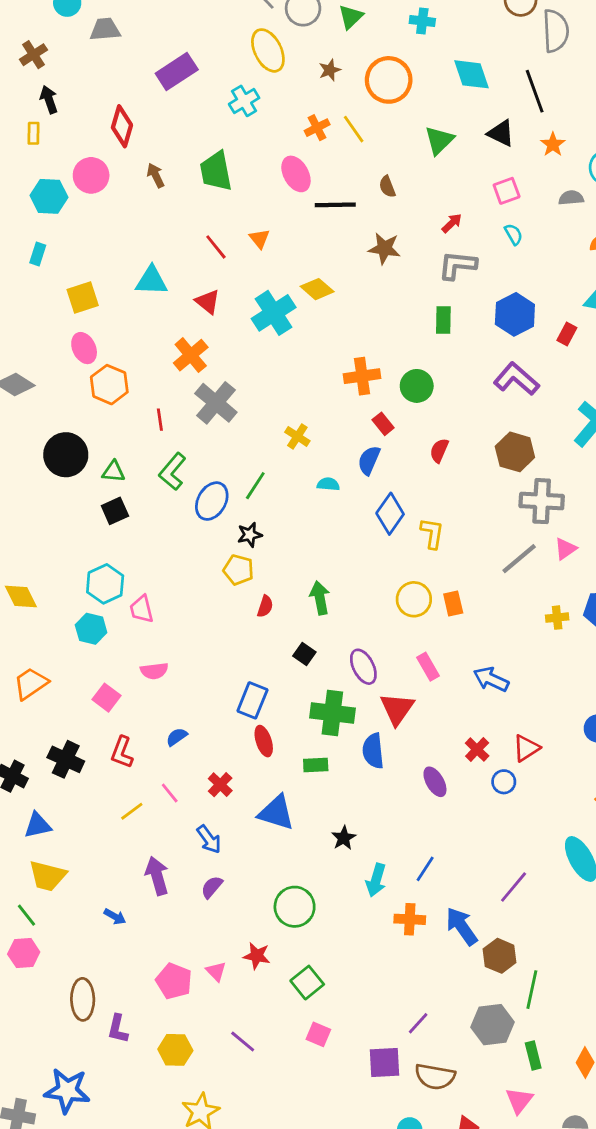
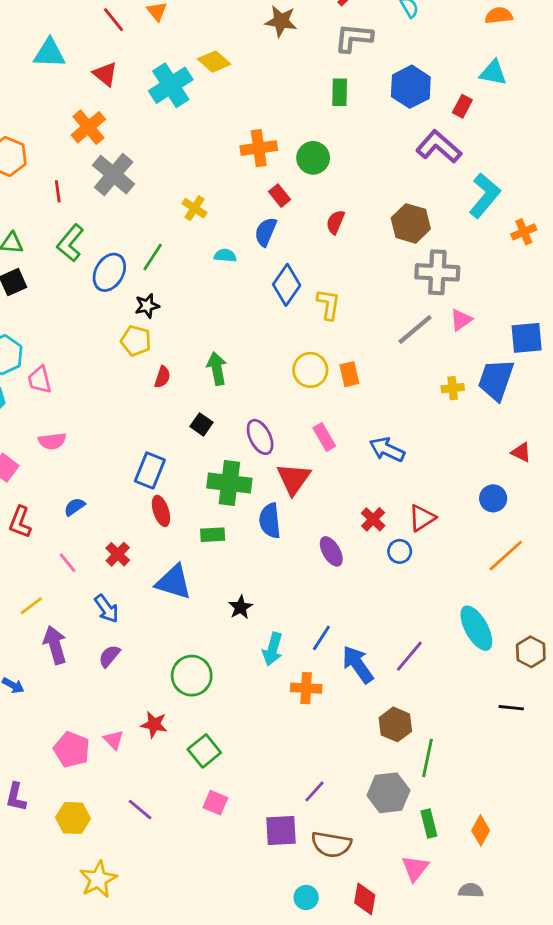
purple L-shape: (516, 379) -> (439, 147), moved
yellow line: (132, 811) -> (31, 606), moved
blue arrow: (462, 926) -> (358, 664), moved

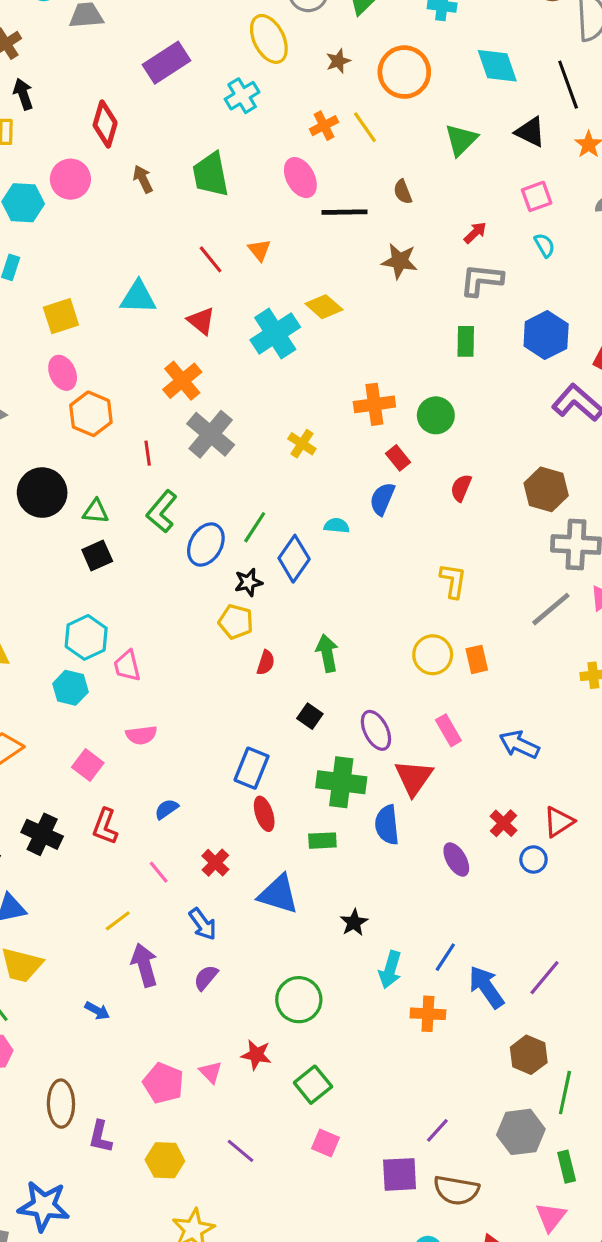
yellow cross: (194, 208) -> (302, 444), moved
blue diamond: (287, 285) -> (294, 559), moved

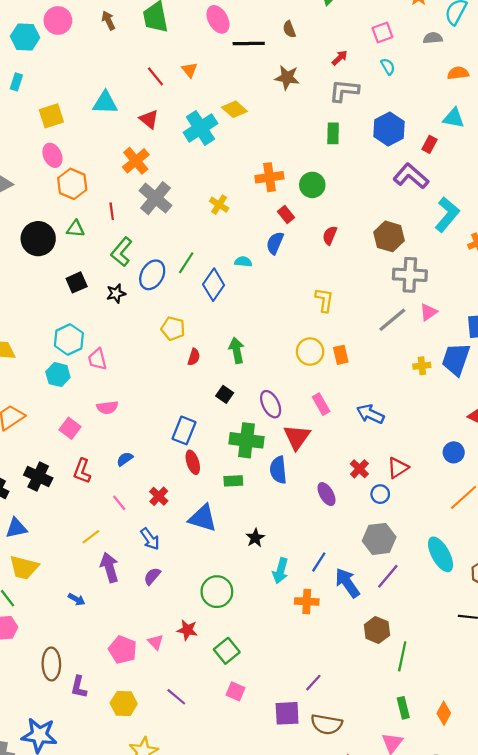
green triangle: (96, 511) -> (75, 229), moved
black star: (248, 582) -> (116, 293), moved
gray hexagon: (521, 1132) -> (379, 539), moved

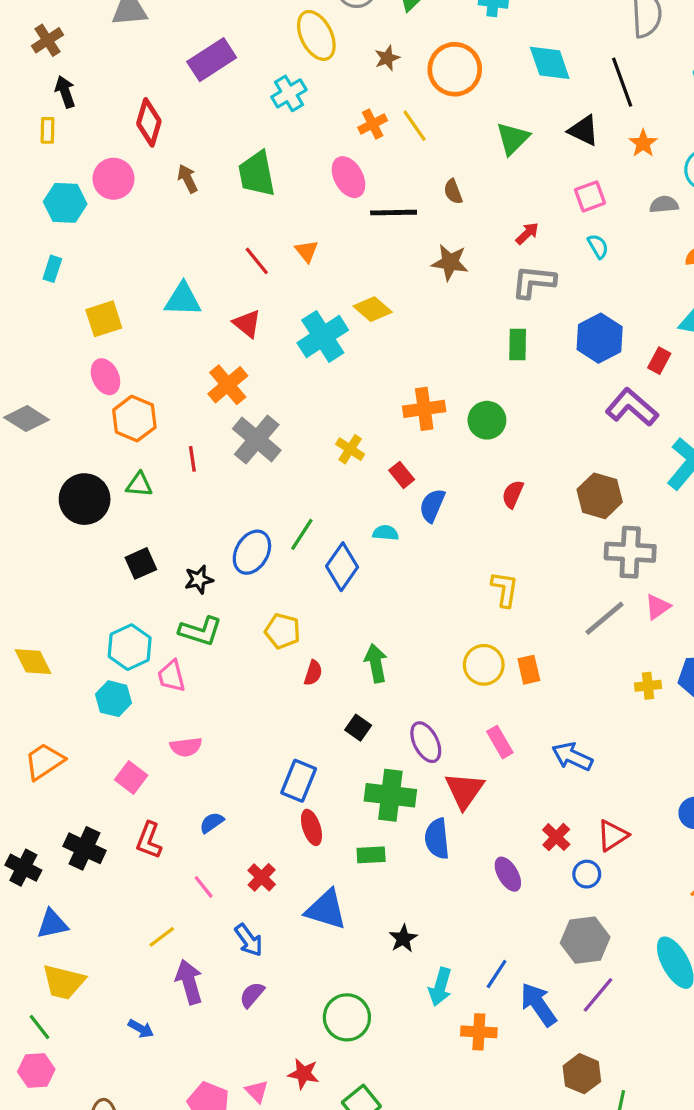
red rectangle: (286, 215) -> (402, 475), moved
green L-shape: (122, 252) -> (200, 631), moved, turned -112

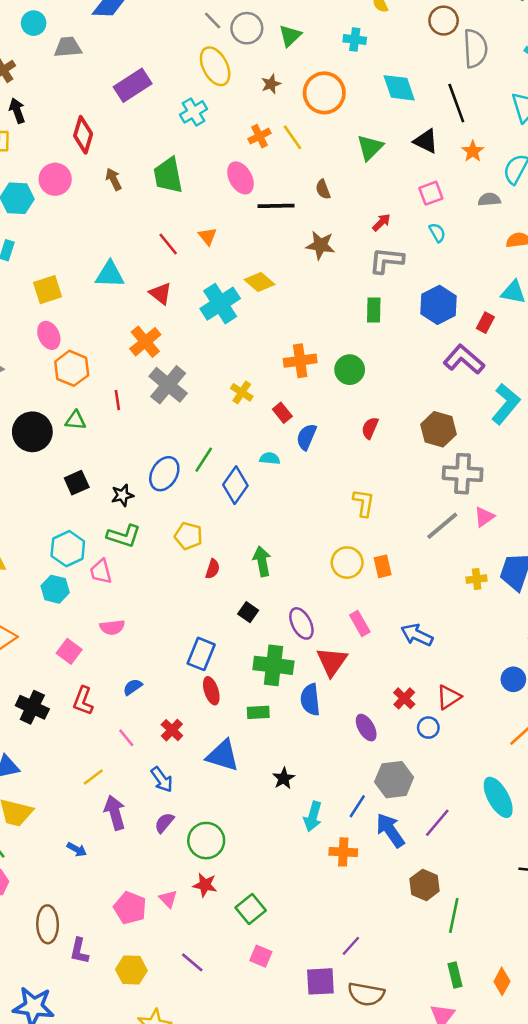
gray hexagon: (585, 940) -> (394, 780), moved
green circle: (347, 1017) -> (206, 841), moved

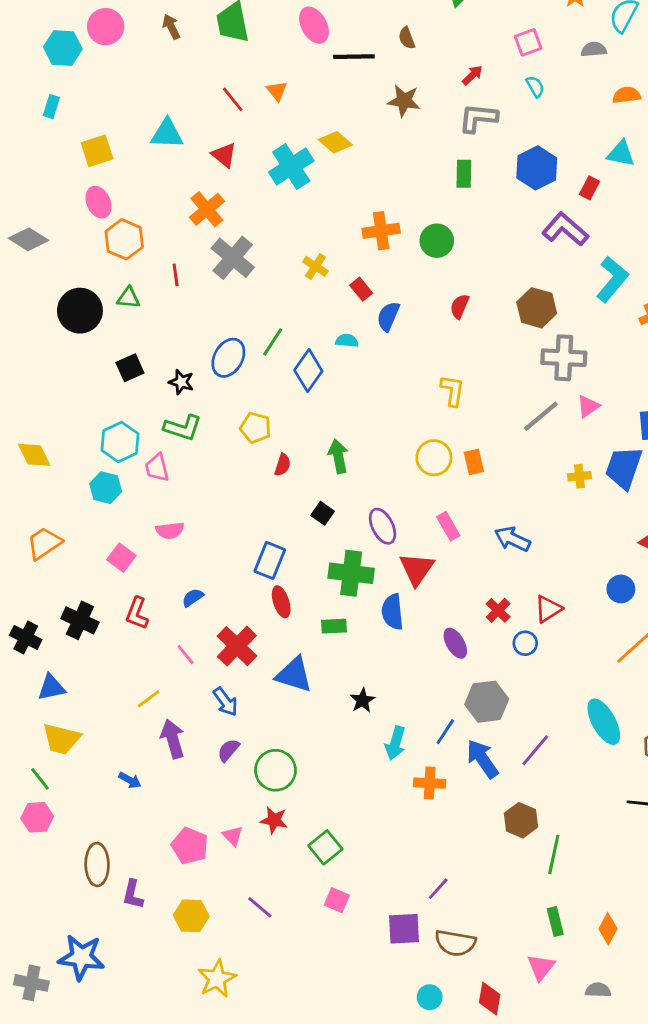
black star: (122, 495) -> (181, 382), turned 30
red cross: (172, 730) -> (237, 646), size x1.6

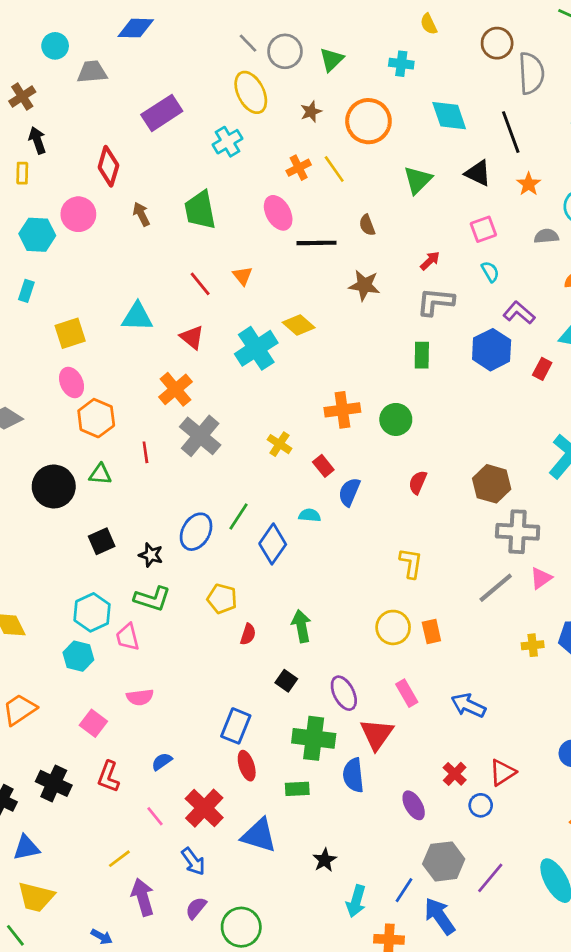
purple L-shape: (565, 229) -> (519, 313), moved, size x0.7
purple line: (535, 750) -> (490, 878), moved

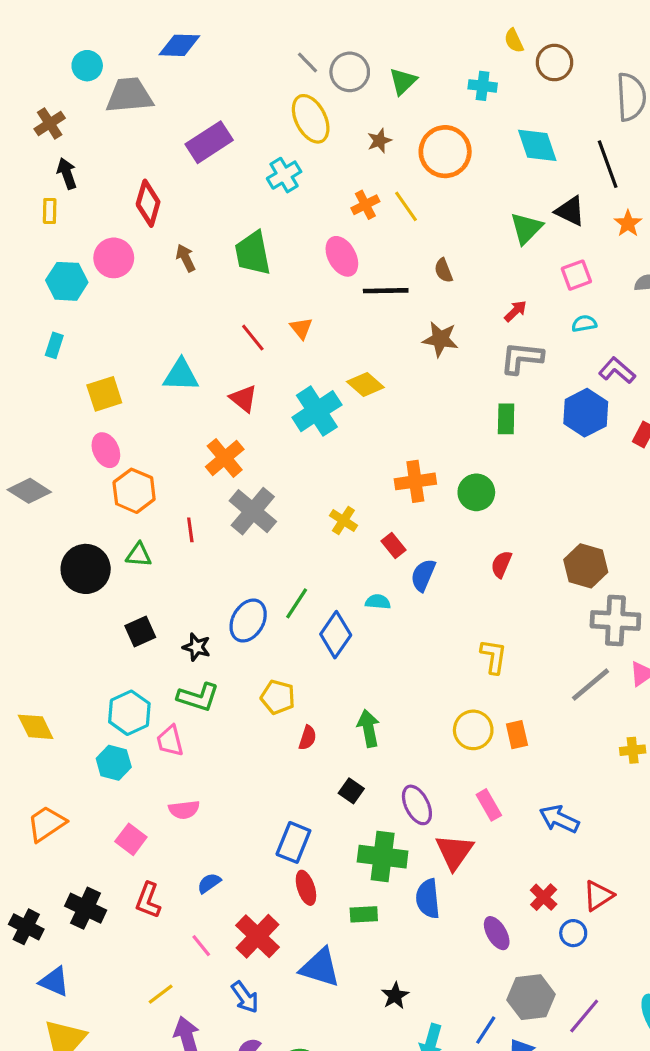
brown circle: (497, 43) -> (554, 63), moved
gray trapezoid: (92, 72) -> (129, 95), size x1.4
green triangle: (418, 180) -> (526, 228), moved
cyan semicircle: (490, 272) -> (584, 324), turned -70
blue triangle: (26, 848) -> (54, 982), turned 36

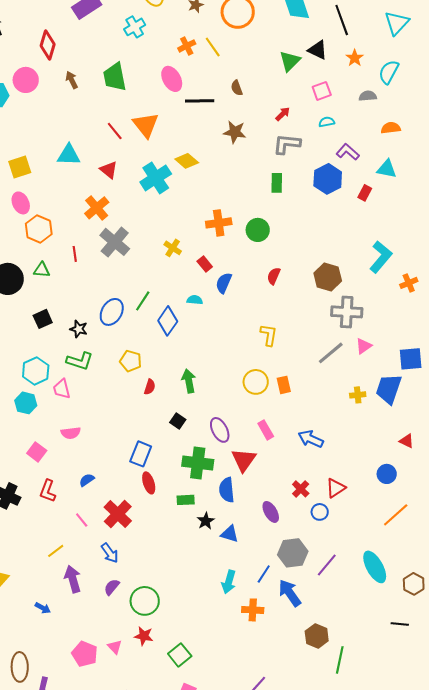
orange triangle: (301, 328) -> (146, 125), size x1.8
blue triangle: (320, 968) -> (230, 534), moved, size x0.7
black star: (395, 996) -> (206, 521), moved

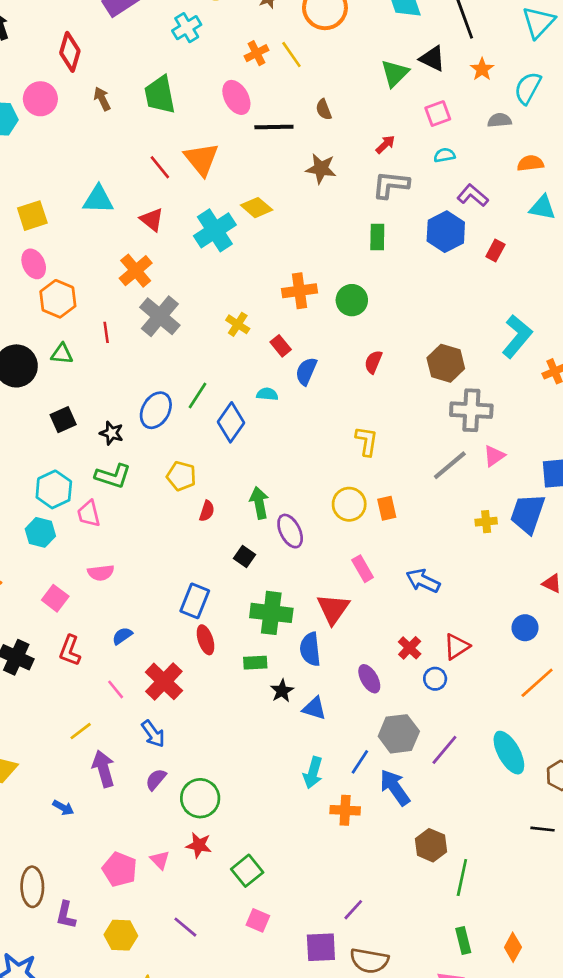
cyan triangle: (387, 169) -> (542, 208), moved
purple ellipse: (220, 430) -> (290, 531), moved

